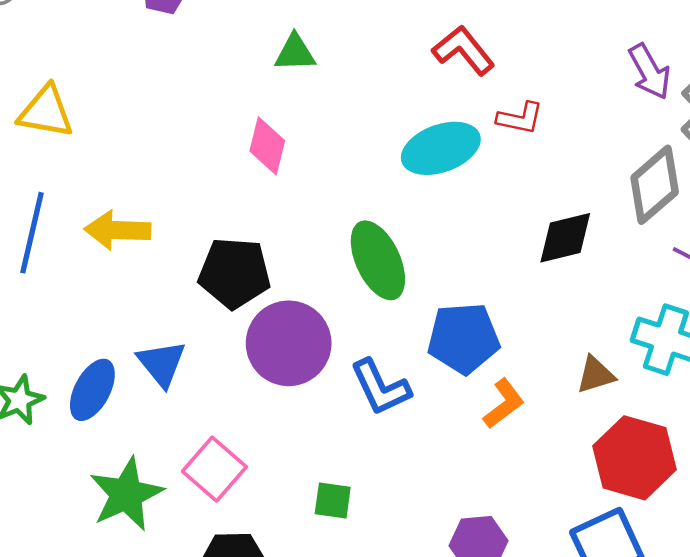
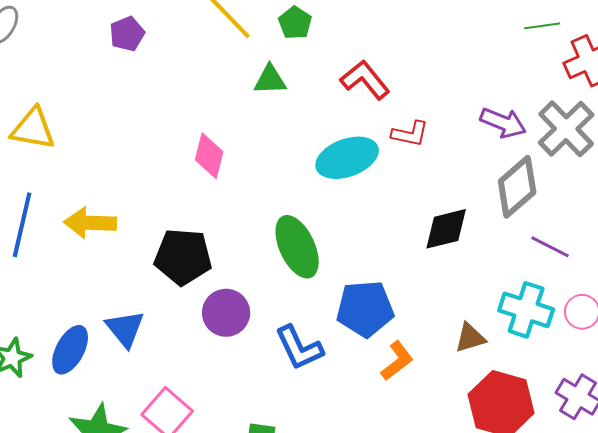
green triangle: (295, 53) -> (270, 80), moved
purple arrow: (650, 72) -> (503, 123), moved, turned -39
purple circle: (289, 343) -> (226, 313), size x0.7

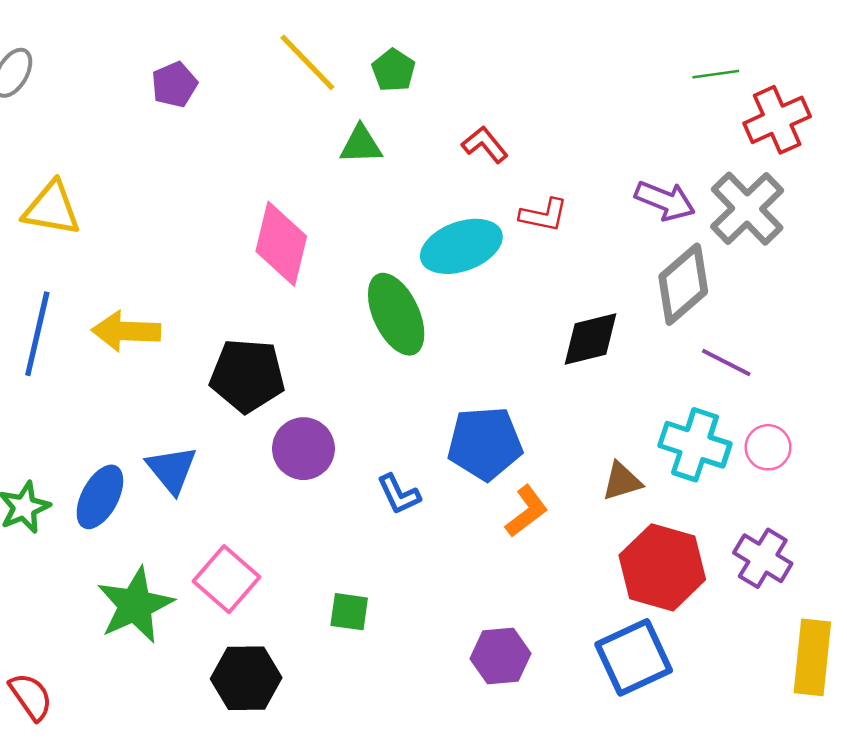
red L-shape: (365, 80) -> (485, 145), size x0.7
pink diamond: (209, 156) -> (281, 244), size x1.4
green ellipse: (297, 247) -> (396, 314), moved
blue L-shape: (299, 348) -> (399, 494), size x0.7

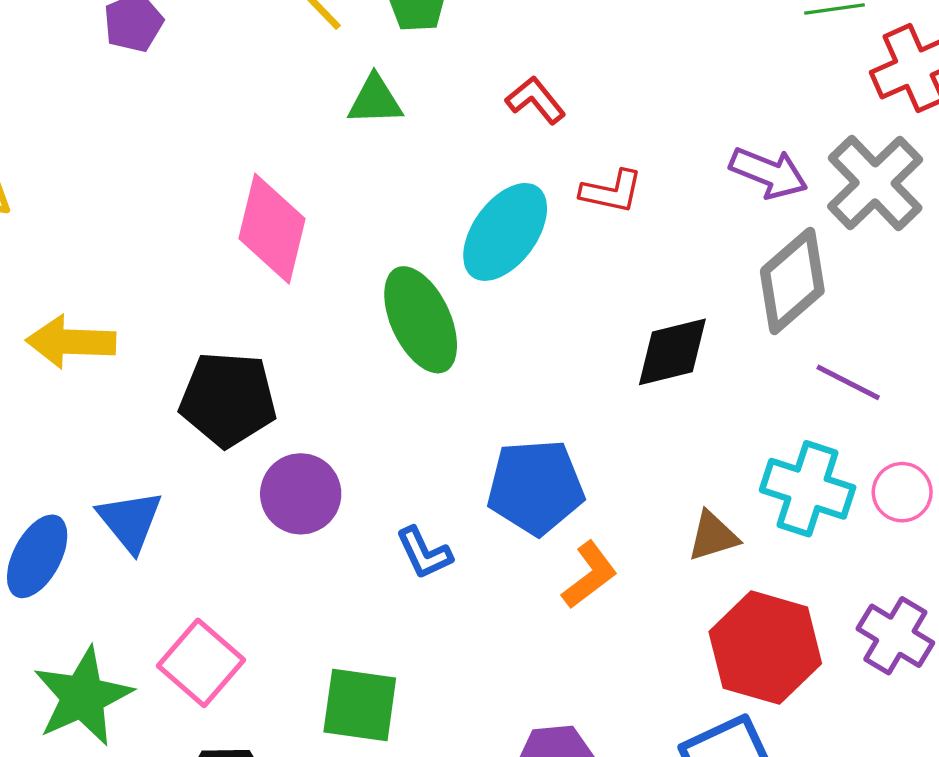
cyan ellipse: (461, 246) -> (505, 232), turned -34
green square: (349, 612) -> (360, 705), size x1.5

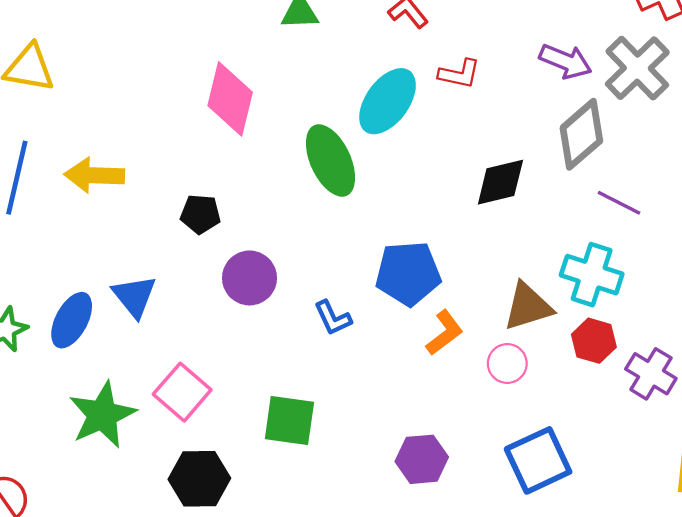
black pentagon: (228, 399) -> (200, 214), size x0.6
pink circle: (902, 492) -> (507, 364), moved
brown triangle: (713, 536) -> (528, 306), size x1.4
red hexagon: (765, 648) -> (594, 341), moved, size x0.6

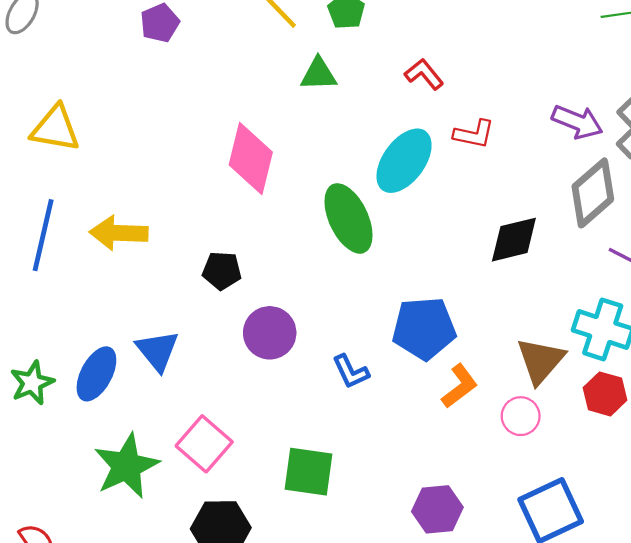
brown triangle: (528, 306) -> (541, 361), turned -32

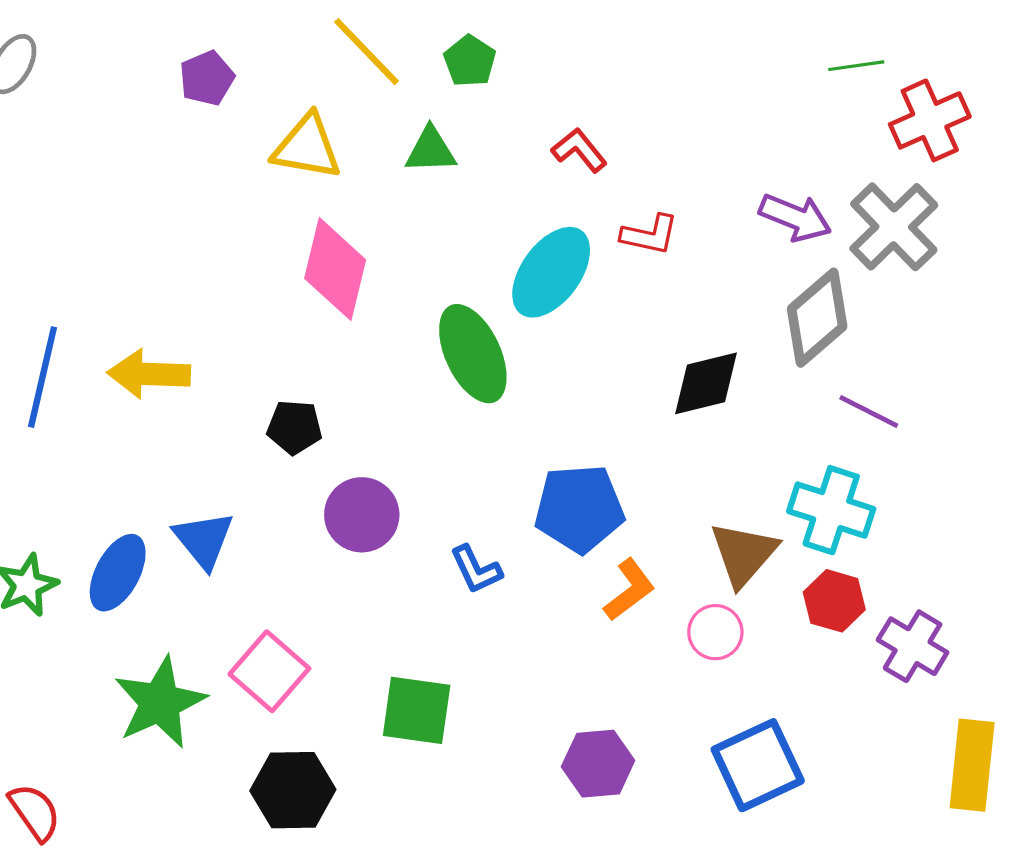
yellow triangle: (55, 129) -> (307, 147), moved

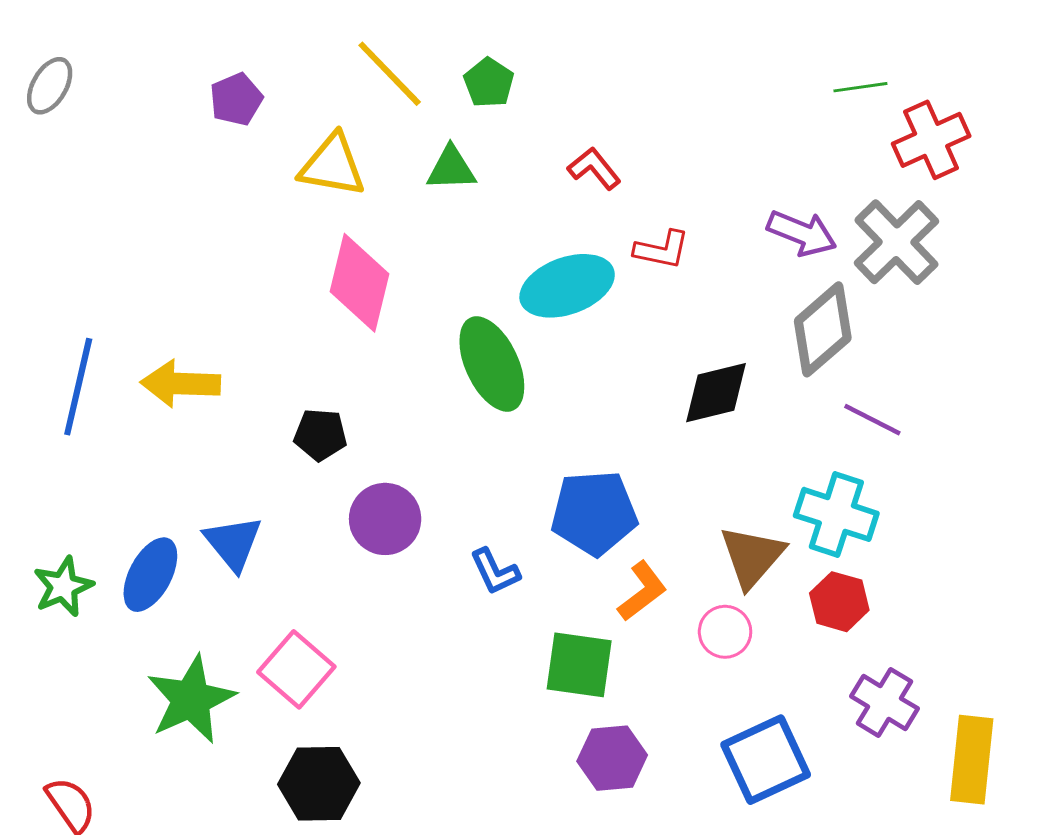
cyan ellipse: (551, 272) -> (567, 286), turned 34
purple cross: (913, 646) -> (884, 702), moved
green square: (417, 710) -> (579, 665), moved

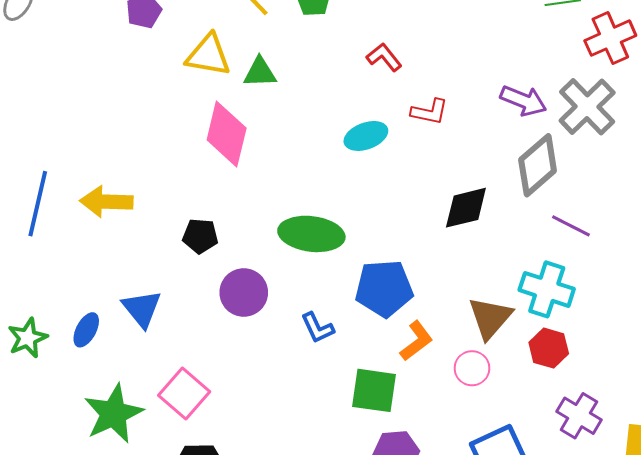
green triangle: (451, 168) -> (260, 72), moved
cyan ellipse: (567, 286) -> (366, 136), size x0.7
green ellipse: (492, 364) -> (311, 234), moved, turned -58
blue ellipse: (150, 575) -> (86, 330), size x0.7

